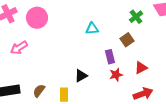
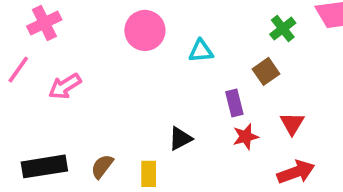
pink circle: (37, 18) -> (145, 30), moved
red triangle: (141, 68) -> (292, 124), turned -32

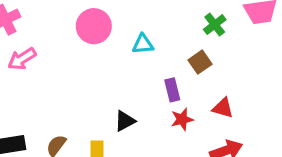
pink arrow: (65, 86) -> (22, 59), moved
red triangle: (292, 124) -> (223, 108), turned -45

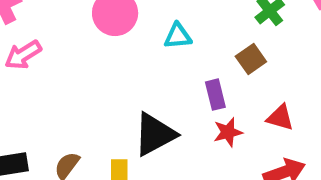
black triangle: (125, 121) -> (155, 134), size x1.6

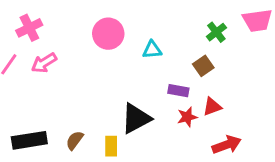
purple rectangle: (215, 95) -> (178, 91), turned -66
red triangle: (280, 118) -> (212, 107), moved, turned -36

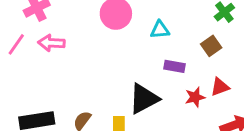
pink arrow: (44, 63) -> (51, 43), turned 35
purple rectangle: (178, 91) -> (175, 66), moved

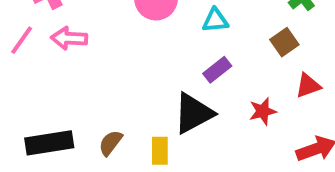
purple rectangle: (175, 66) -> (217, 70), moved, turned -48
red triangle: (220, 87) -> (308, 86), moved

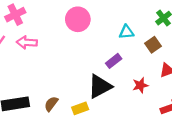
cyan triangle: (215, 20) -> (126, 32), moved
yellow rectangle: (160, 151) -> (80, 108), turned 70

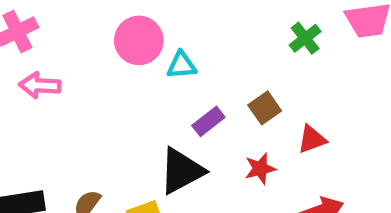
cyan triangle: (126, 32) -> (181, 65), moved
brown square: (153, 45) -> (265, 108), moved

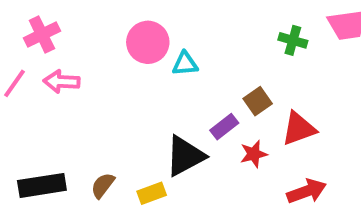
green cross: (305, 38) -> (293, 40), turned -36
purple rectangle: (208, 121) -> (224, 127), moved
red triangle: (312, 139) -> (299, 129), size x1.4

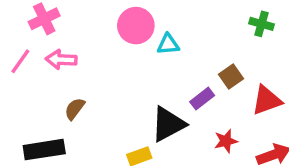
red star: (254, 154) -> (226, 141), moved
brown semicircle: (103, 185) -> (75, 109), moved

